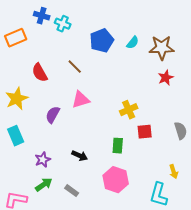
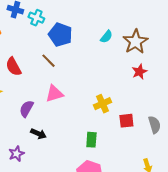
blue pentagon: (102, 41) -> (60, 35), moved, turned -30
brown star: (162, 48) -> (135, 42), turned -30
red square: (145, 132) -> (126, 121), moved
black arrow: (80, 156) -> (38, 134), moved

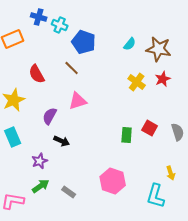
brown star: (135, 42) -> (159, 49), turned -30
yellow cross: (102, 104) -> (137, 82), moved, turned -30
red square: (126, 121) -> (150, 128), turned 35
green rectangle: (91, 140) -> (127, 135), moved

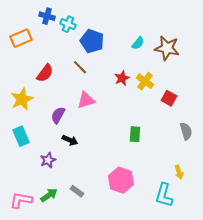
red semicircle: (37, 74) -> (45, 73), turned -114
red star: (163, 79) -> (122, 78), moved
red square: (150, 128) -> (169, 98), moved
green arrow: (41, 186) -> (49, 195), moved

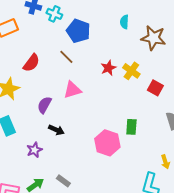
cyan semicircle: (138, 43) -> (124, 22), moved, turned 144
green rectangle: (135, 134) -> (131, 127), moved
pink hexagon: (121, 180) -> (107, 143), moved

